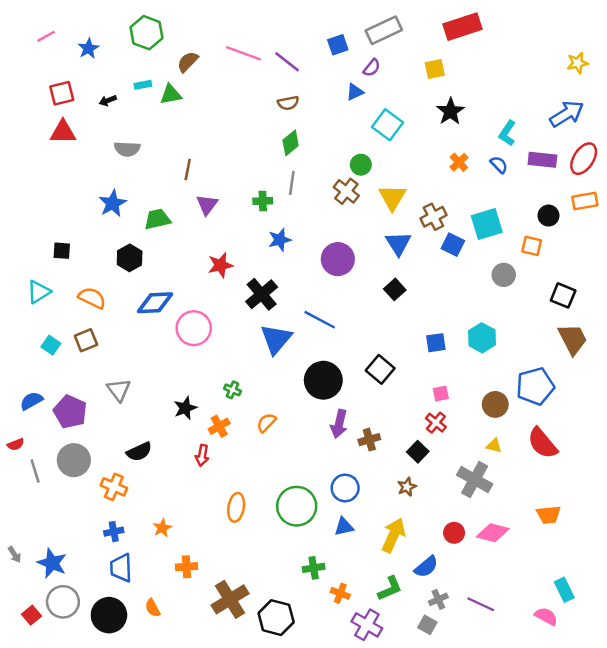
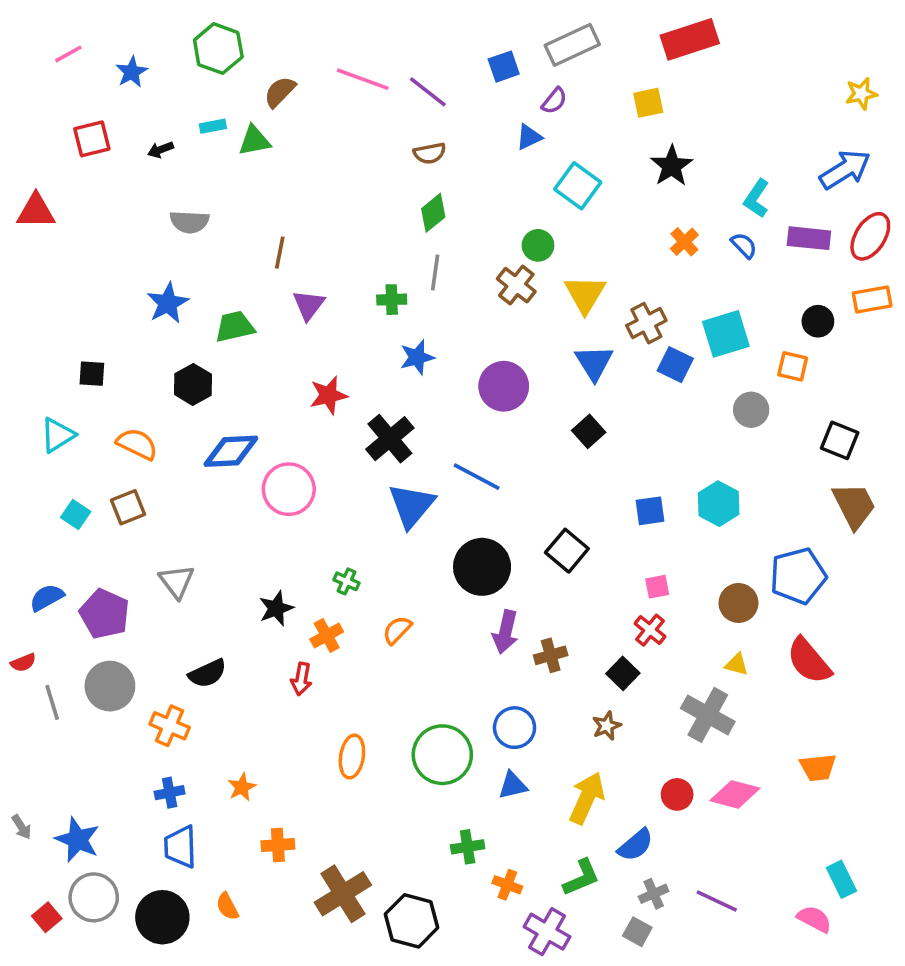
red triangle: (63, 132) -> (36, 211), moved

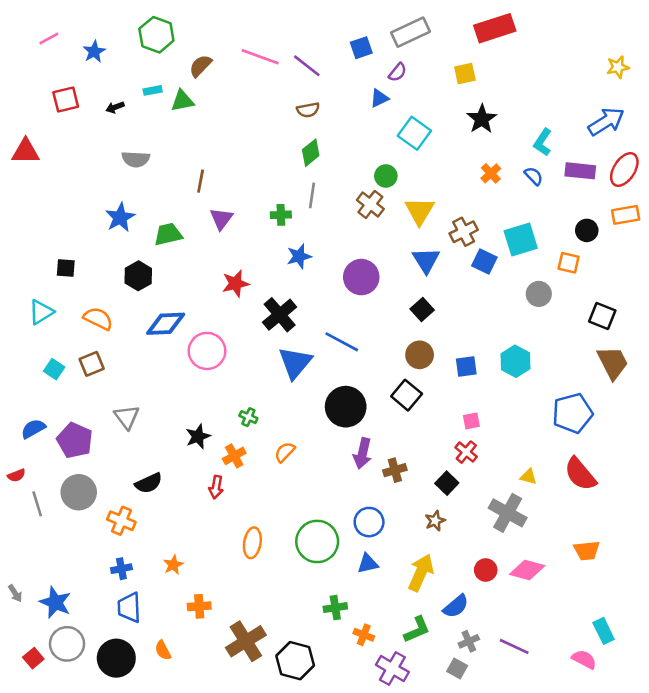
brown circle: (738, 603) -> (420, 355), moved

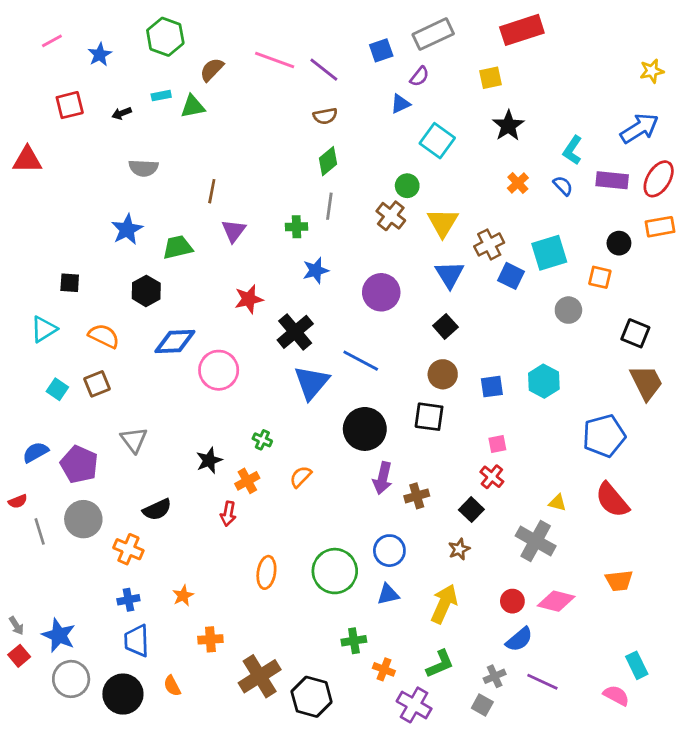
black square: (407, 395) -> (429, 417), turned -32
blue semicircle: (456, 606) -> (519, 639), moved
red square: (33, 658) -> (19, 656), moved

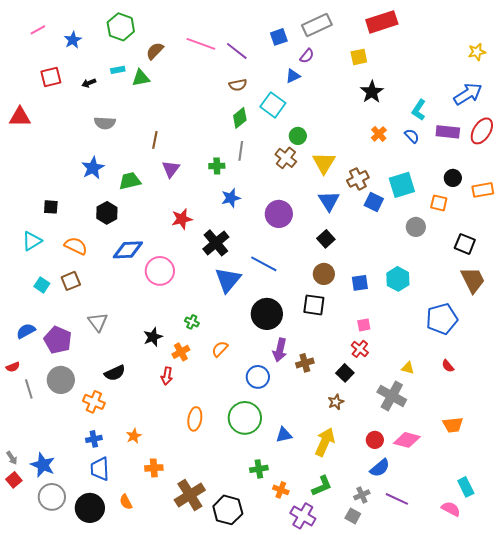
cyan square: (437, 141) -> (273, 105), moved
orange rectangle: (660, 227) -> (483, 190), moved
red semicircle: (612, 500) -> (448, 366), size x0.5
blue circle: (389, 551) -> (258, 377), moved

